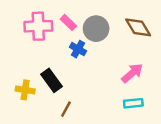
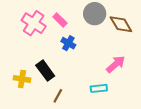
pink cross: (38, 26) -> (34, 23), turned 35
gray circle: (96, 29) -> (95, 14), moved
cyan rectangle: (133, 103) -> (99, 88), moved

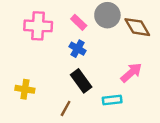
pink rectangle: (60, 20) -> (79, 22), moved
pink cross: (34, 23) -> (38, 26), turned -30
black rectangle: (45, 71) -> (81, 81), moved

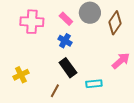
brown diamond: (137, 27) -> (115, 23), turned 65
pink arrow: (131, 73) -> (121, 61), moved
yellow cross: (25, 89) -> (21, 75), turned -35

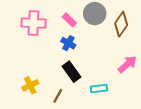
yellow cross: (21, 75) -> (30, 85), moved

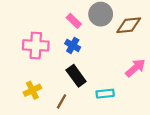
pink cross: (33, 23) -> (36, 45), moved
brown diamond: (121, 24) -> (129, 25), turned 50

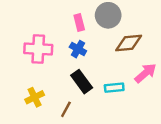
pink rectangle: (74, 21) -> (79, 22), turned 32
brown diamond: (129, 25) -> (129, 43), moved
cyan rectangle: (105, 94) -> (114, 88), moved

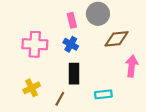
pink arrow: (146, 73) -> (132, 66), turned -42
black rectangle: (82, 82) -> (74, 74), turned 36
cyan rectangle: (114, 88) -> (103, 94), moved

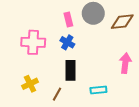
brown diamond: (116, 39) -> (122, 22), moved

